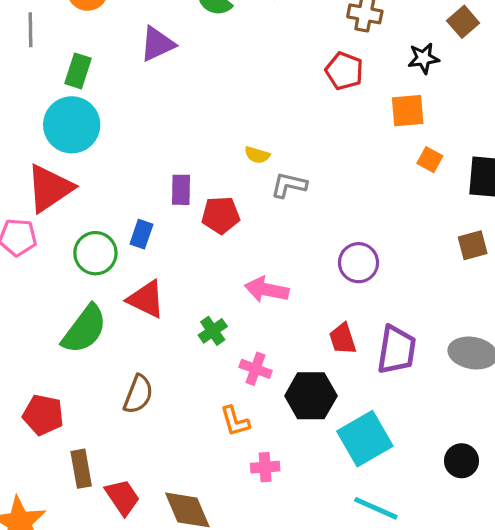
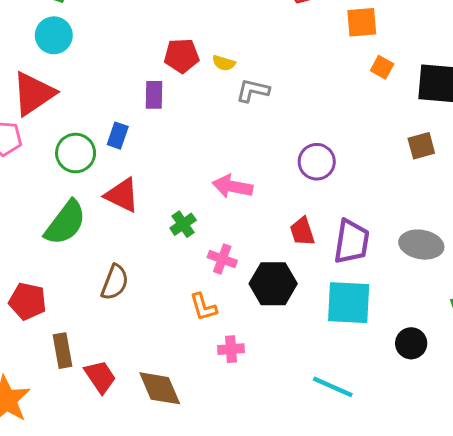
cyan circle: (72, 125) -> (54, 35), size x0.7
red pentagon: (221, 215) -> (182, 56), moved
cyan square: (365, 439) -> (349, 303), moved, turned 33

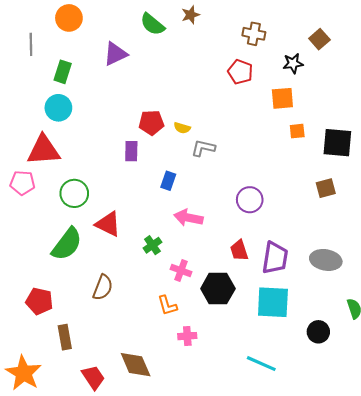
orange square: (382, 67) -> (297, 131), turned -35
red triangle: (33, 93) -> (44, 150), turned 30
blue rectangle: (118, 136) -> (168, 181), moved
red trapezoid: (100, 377) -> (93, 377), moved

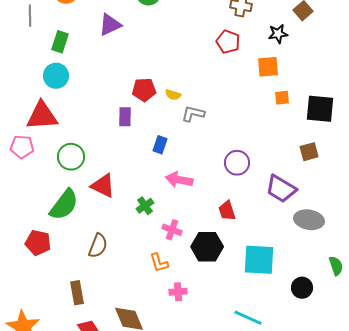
purple trapezoid: (275, 258) -> (281, 189), moved, turned 112
red pentagon: (39, 301) -> (38, 243), moved
brown rectangle: (65, 337) -> (77, 293), moved

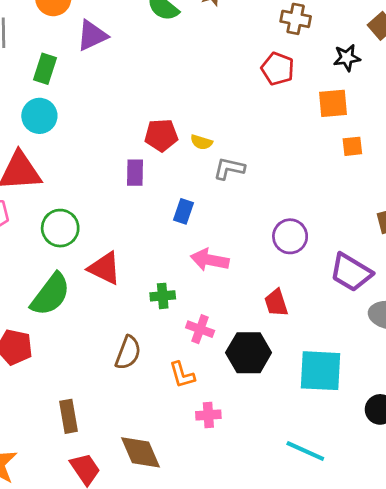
purple triangle: (110, 25) -> (92, 36), moved
green cross: (145, 206) -> (163, 296), turned 30
brown semicircle: (98, 246) -> (128, 353), moved

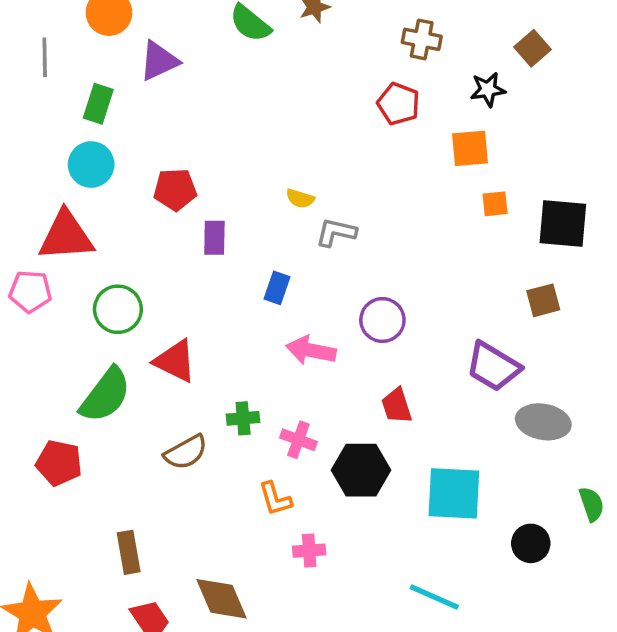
red pentagon: (161, 135) -> (175, 190), moved
purple circle: (290, 236) -> (382, 320), moved
green cross: (163, 296) -> (243, 418), moved
brown semicircle: (128, 353) -> (186, 452), moved, turned 40

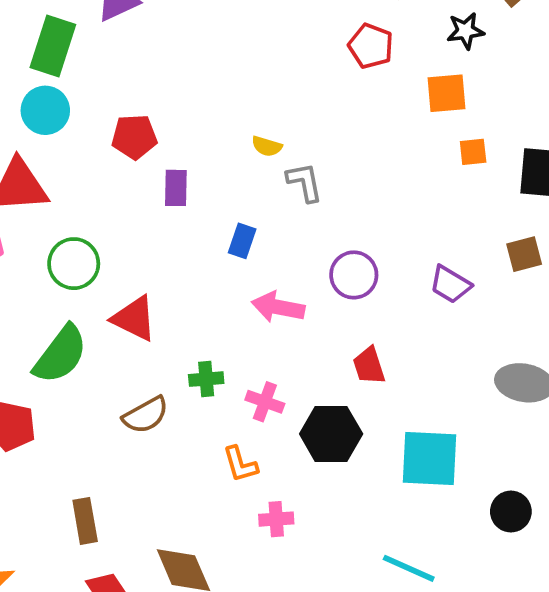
green rectangle: (98, 104) -> (53, 46), size x1.4
gray L-shape: (336, 232) -> (305, 182), turned 66
purple trapezoid: (493, 366) -> (450, 284), moved, size x0.7

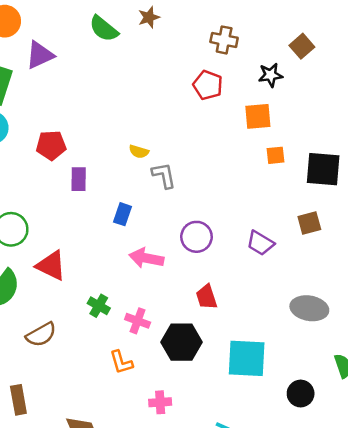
green cross: (206, 379) -> (99, 306), turned 35
brown semicircle: (146, 415) -> (41, 335), moved
pink cross: (276, 519) -> (160, 402), moved

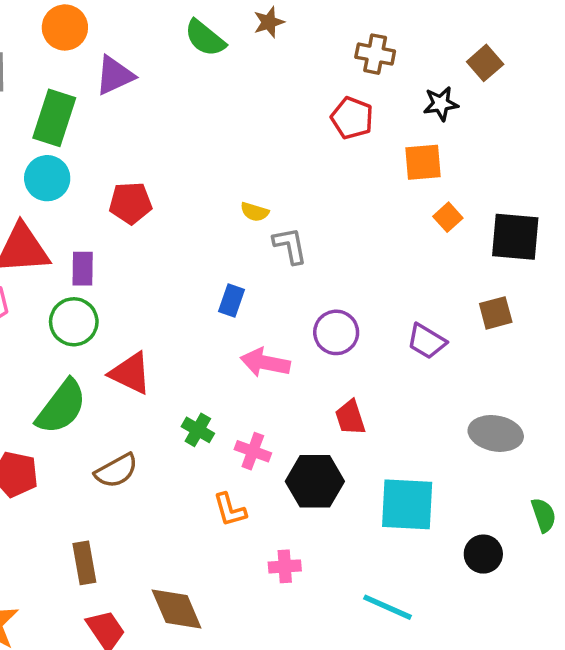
orange square: (275, 155) -> (448, 217), turned -36
purple rectangle: (79, 179) -> (83, 269), moved

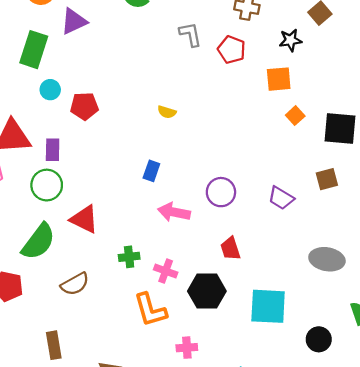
cyan circle: (47, 178) -> (50, 90), moved, size x0.7
gray L-shape: (290, 246) -> (190, 34), moved
green cross: (198, 430) -> (129, 257), turned -36
orange L-shape: (230, 510) -> (150, 310), size x1.5

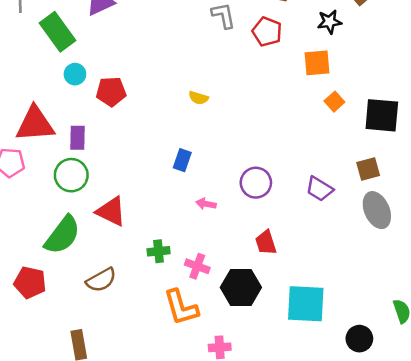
green rectangle: (34, 50) -> (57, 32), turned -54
pink arrow: (174, 212) -> (206, 204), size x0.6
gray ellipse: (327, 259) -> (377, 210), moved, turned 56

